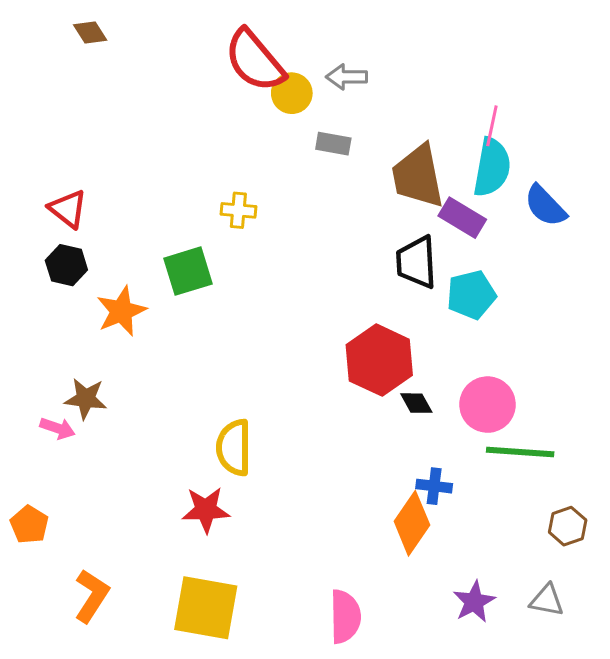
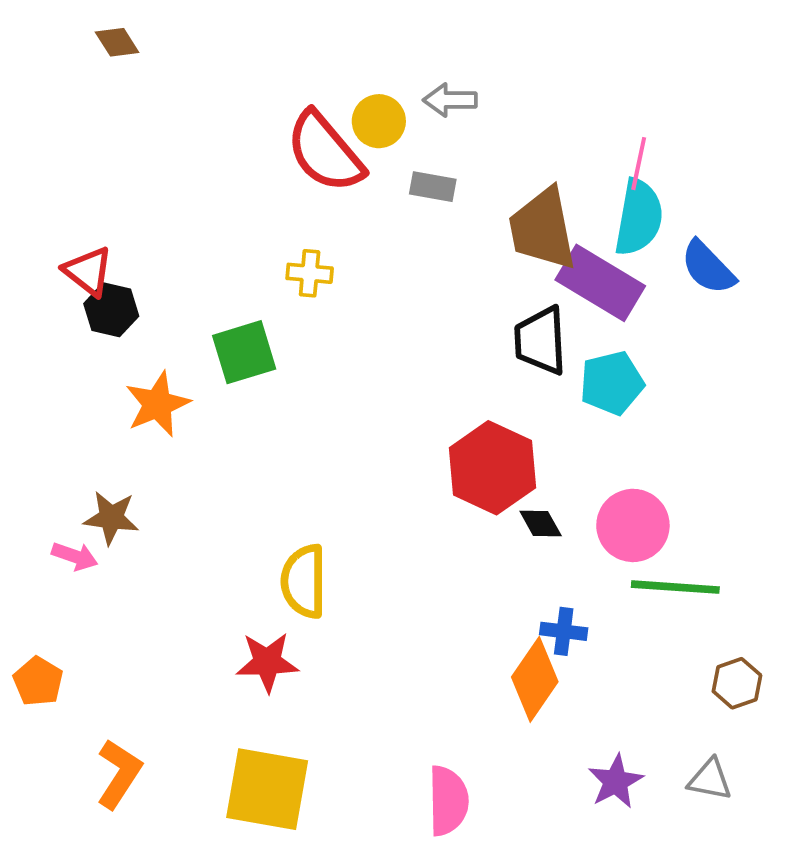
red semicircle: (255, 61) -> (325, 152), moved
purple rectangle: (462, 218) -> (600, 283), size x1.4
black hexagon: (66, 265) -> (111, 310), moved

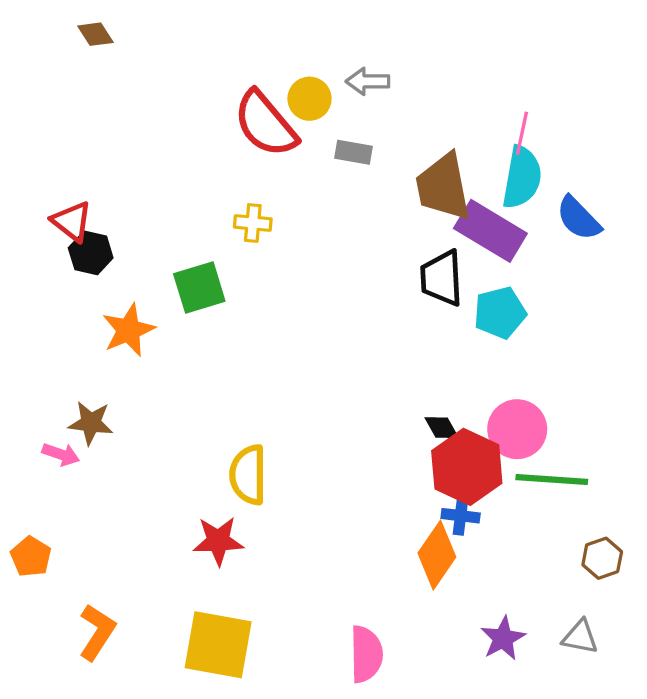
red hexagon: (492, 468) -> (467, 467), moved

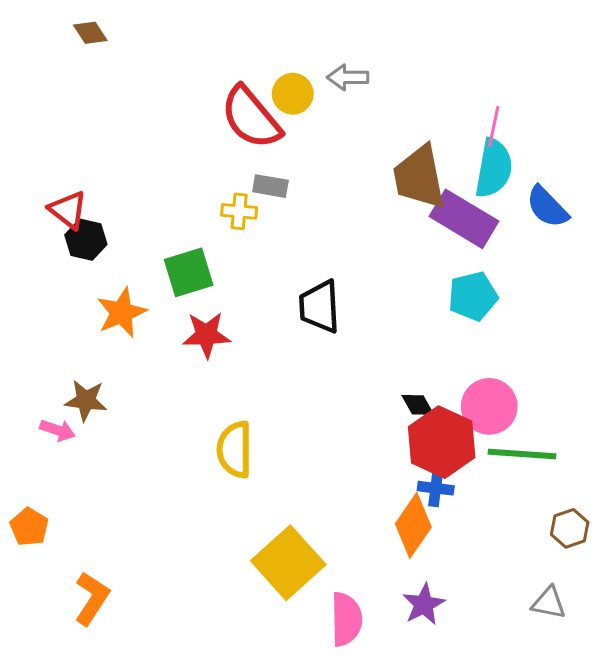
gray rectangle: (354, 152) -> (270, 186), moved
black trapezoid: (442, 278) -> (320, 307), moved
red star: (218, 541) -> (206, 335), moved
purple star: (503, 638) -> (424, 604), moved
yellow square: (218, 645) -> (288, 563), moved, turned 38

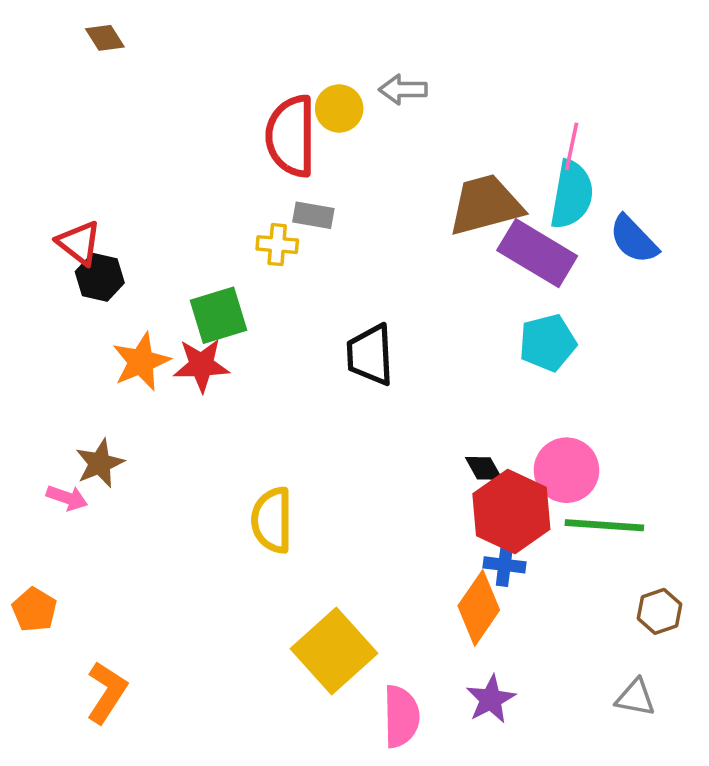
red semicircle: (251, 118) -> (291, 136), turned 40
brown trapezoid: (419, 177) -> (486, 205), turned 86
red star: (206, 335) -> (201, 365), moved
brown star: (86, 400) -> (100, 463), turned -30

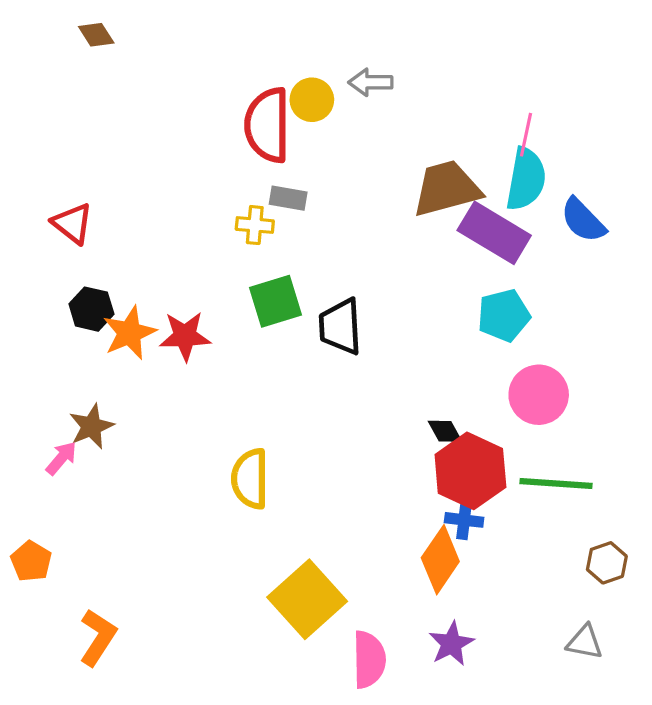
black hexagon: (100, 277) -> (91, 309), moved
green square: (219, 315) -> (275, 301), moved
pink circle: (566, 470) -> (539, 395), moved
pink arrow: (67, 498) -> (61, 458), turned -69

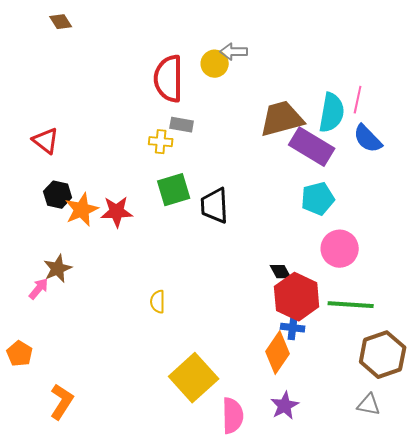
yellow circle: (312, 100) -> (215, 64), moved
pink line: (526, 135) -> (358, 100), moved
yellow semicircle: (250, 479) -> (158, 302), size x0.6
brown hexagon: (607, 563) -> (383, 355), size x1.8

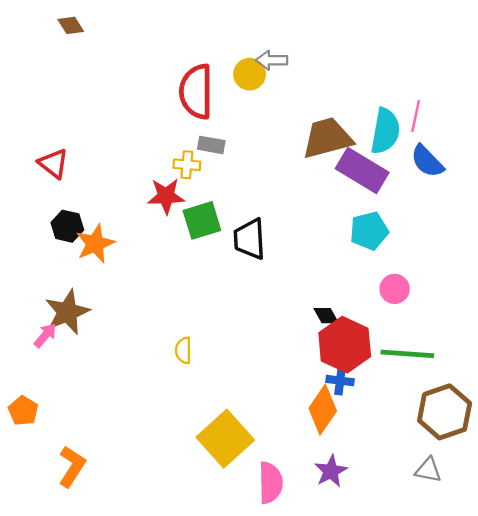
red star: (117, 212) -> (166, 196), moved
pink circle: (340, 249) -> (395, 289), size x0.7
brown star: (58, 269) -> (67, 312), size x1.4

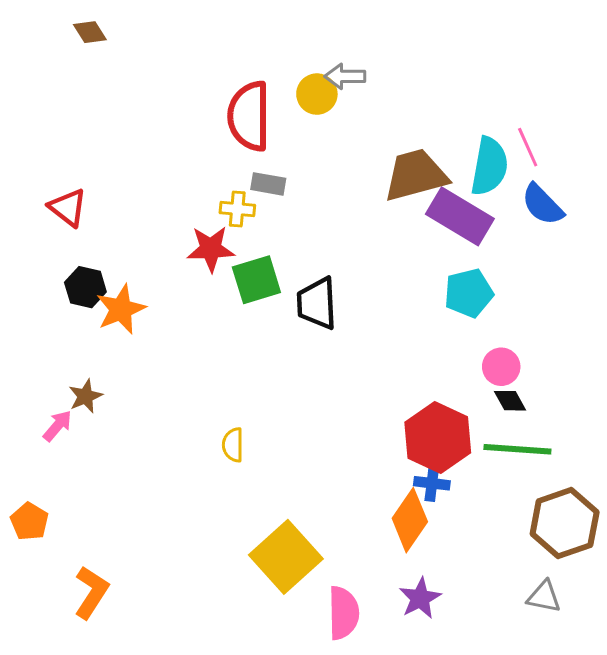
pink line: (416, 116) -> (528, 147), turned -36
brown star: (67, 312) -> (85, 396), size x0.6
black diamond: (326, 316) -> (510, 401), moved

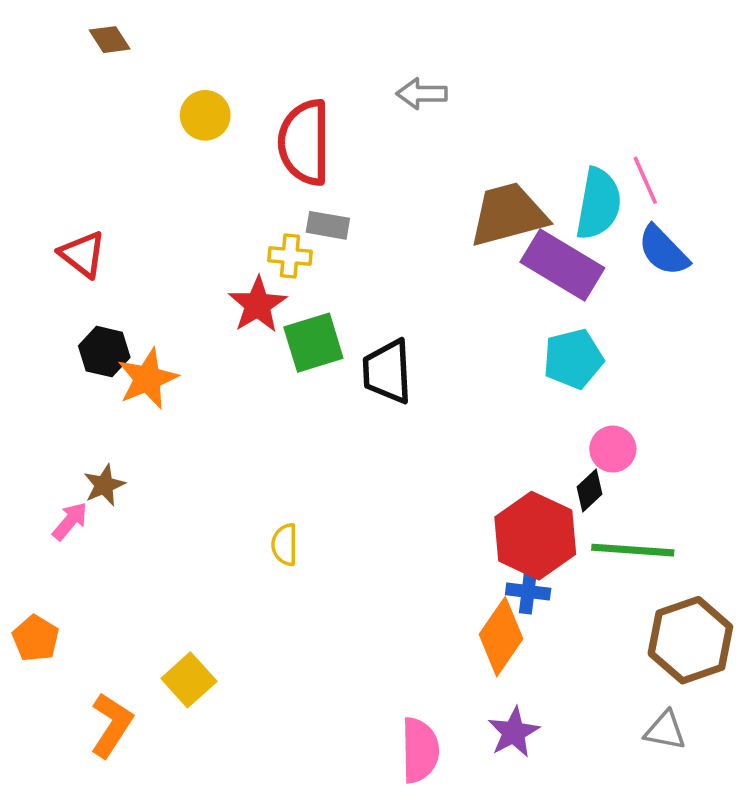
yellow circle: (317, 94) -> (205, 115), moved
red star: (211, 249) -> (258, 305), turned -30
black diamond: (510, 401) -> (589, 490), moved, turned 76
yellow square: (286, 557) -> (189, 680), moved, size x0.6

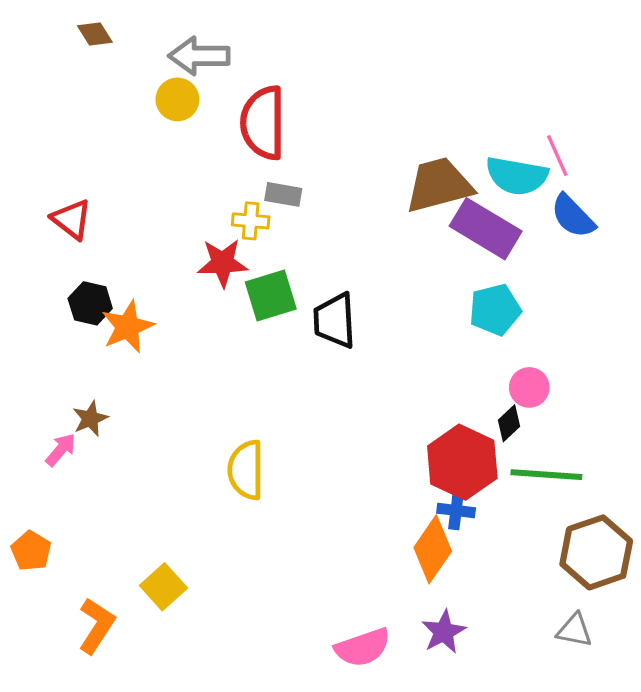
gray arrow: (422, 94) -> (199, 56), moved, size x1.4
cyan semicircle: (598, 204) -> (517, 176), turned 90
red star: (258, 305) -> (223, 263), turned 30
yellow semicircle: (285, 545) -> (246, 470), size x1.6
pink semicircle: (420, 750) -> (363, 647), turned 72

